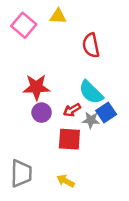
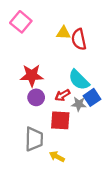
yellow triangle: (58, 16) -> (64, 33), moved
gray trapezoid: (21, 173) -> (34, 139), moved

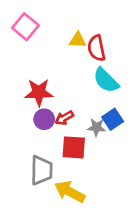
cyan semicircle: (79, 80) -> (106, 80), moved
red arrow: (62, 95) -> (64, 118), moved
yellow arrow: (57, 157) -> (70, 192), size x1.6

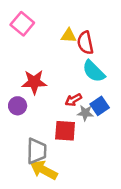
red arrow: (64, 118) -> (73, 100), moved
purple circle: (44, 119) -> (18, 106), moved
yellow arrow: (70, 192) -> (44, 170), moved

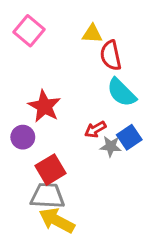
yellow triangle: (69, 36) -> (92, 34), moved
red star: (34, 82) -> (44, 106), turned 30
red square: (65, 131) -> (51, 170), moved, turned -35
gray trapezoid: (37, 151) -> (47, 196), turned -88

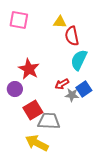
pink square: (29, 31) -> (19, 20), turned -30
cyan semicircle: (121, 92) -> (79, 60), turned 70
gray trapezoid: (47, 196) -> (49, 121), moved

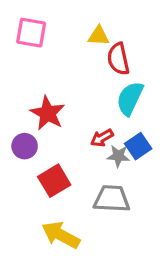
gray trapezoid: (49, 121) -> (112, 199), moved

